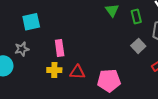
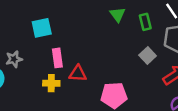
cyan square: (31, 22) -> (42, 28), moved
red triangle: (77, 72) -> (78, 74), moved

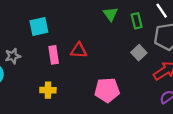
red triangle: (78, 74) -> (79, 50), moved
yellow cross: (51, 83) -> (48, 90), moved

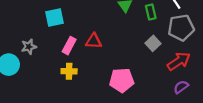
pink rectangle: (54, 55) -> (69, 46), turned 36
yellow cross: (48, 90) -> (69, 71), moved

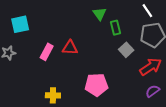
green rectangle: (151, 12) -> (116, 28), moved
cyan square: (55, 18) -> (20, 24), moved
yellow cross: (69, 71) -> (53, 95), moved

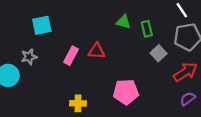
green triangle: (100, 14) -> (123, 22), moved, turned -40

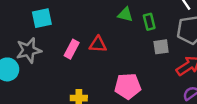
gray square: (158, 53) -> (161, 47), turned 35
gray star: (29, 57) -> (29, 50), size x1.5

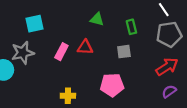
green triangle: (125, 15) -> (97, 19), moved
gray square: (161, 47) -> (124, 52), moved

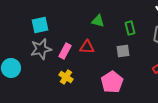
gray star: (23, 53) -> (41, 49), moved
pink pentagon: (112, 85) -> (112, 82), turned -30
yellow cross: (68, 96) -> (66, 77), moved, turned 32

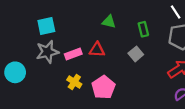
pink rectangle: (65, 51) -> (73, 54), turned 42
gray square: (123, 51) -> (136, 54), turned -32
pink pentagon: (112, 82) -> (103, 87), moved

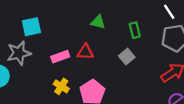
gray star: (47, 52) -> (19, 53), moved

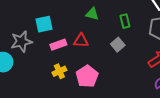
cyan square: (31, 27) -> (44, 24), moved
yellow cross: (61, 86) -> (59, 71), turned 32

